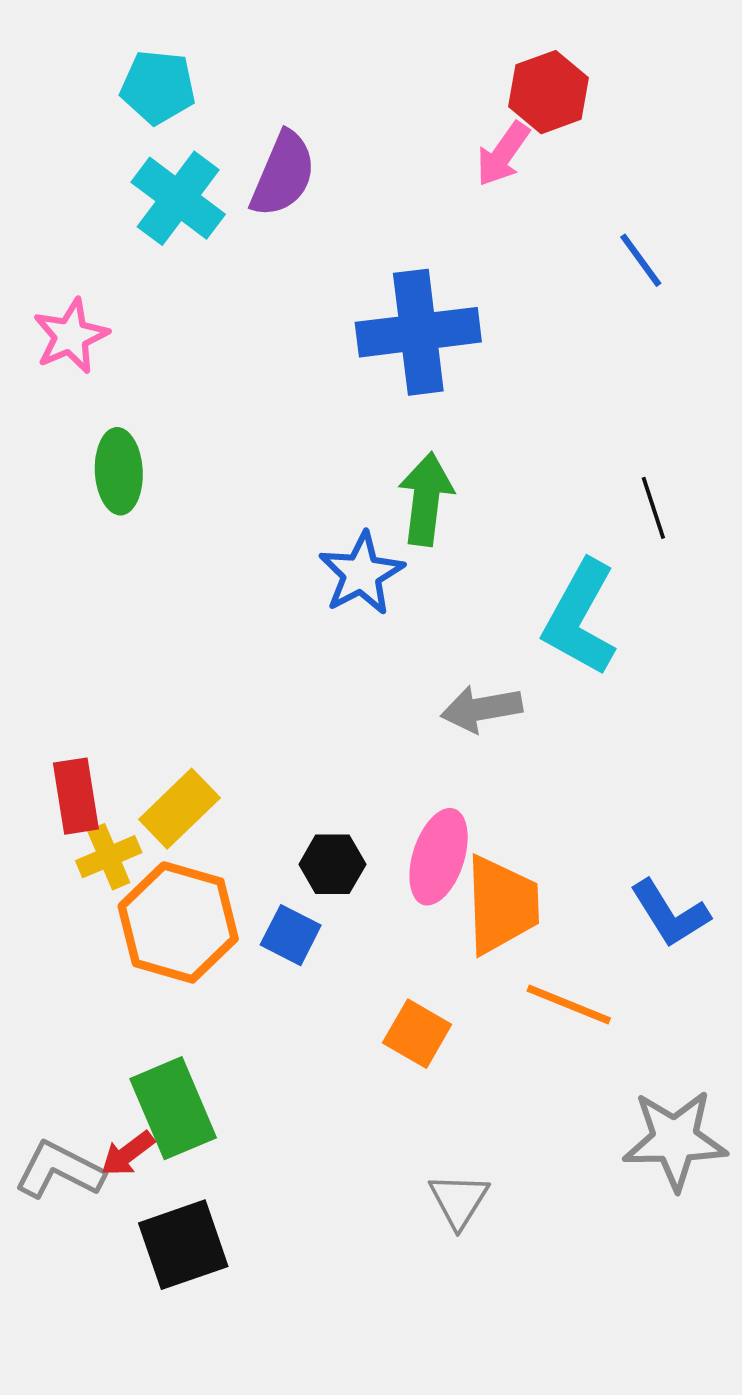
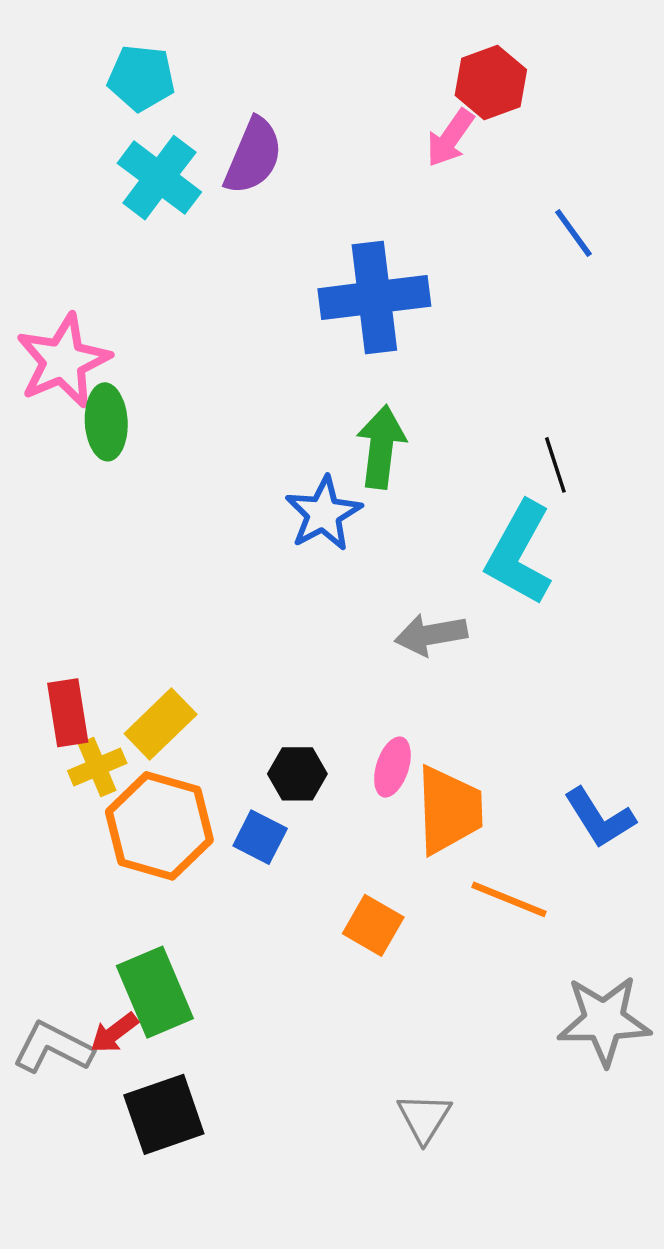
pink star: (71, 336) -> (63, 361), moved, size x1.4
black line: (653, 508) -> (555, 465), moved
pink ellipse: (439, 857) -> (392, 767), size x0.7
gray triangle: (459, 1200) -> (424, 1118), moved

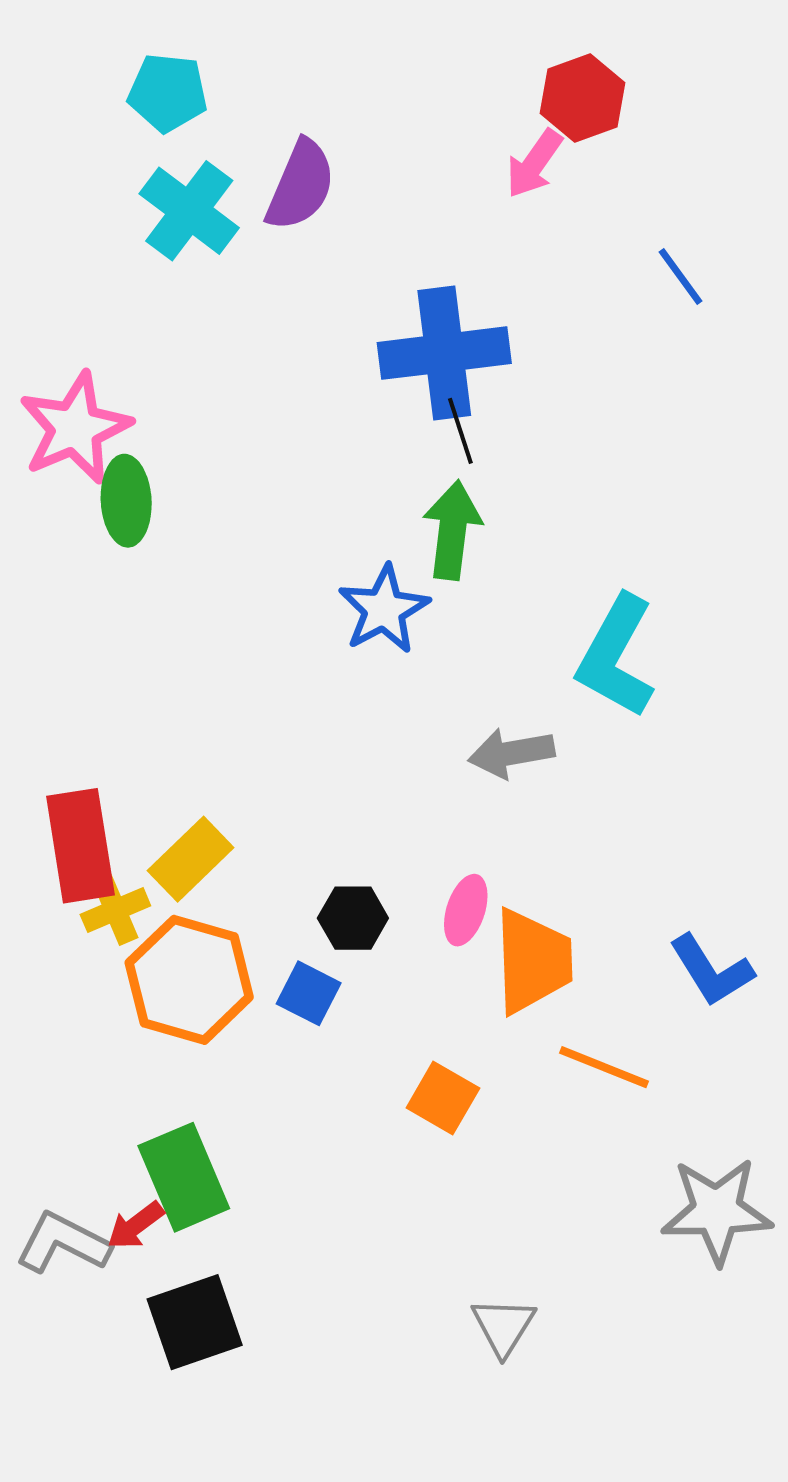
black line: (555, 465) -> (460, 431), moved
red rectangle: (68, 713) -> (80, 846), size x1.4

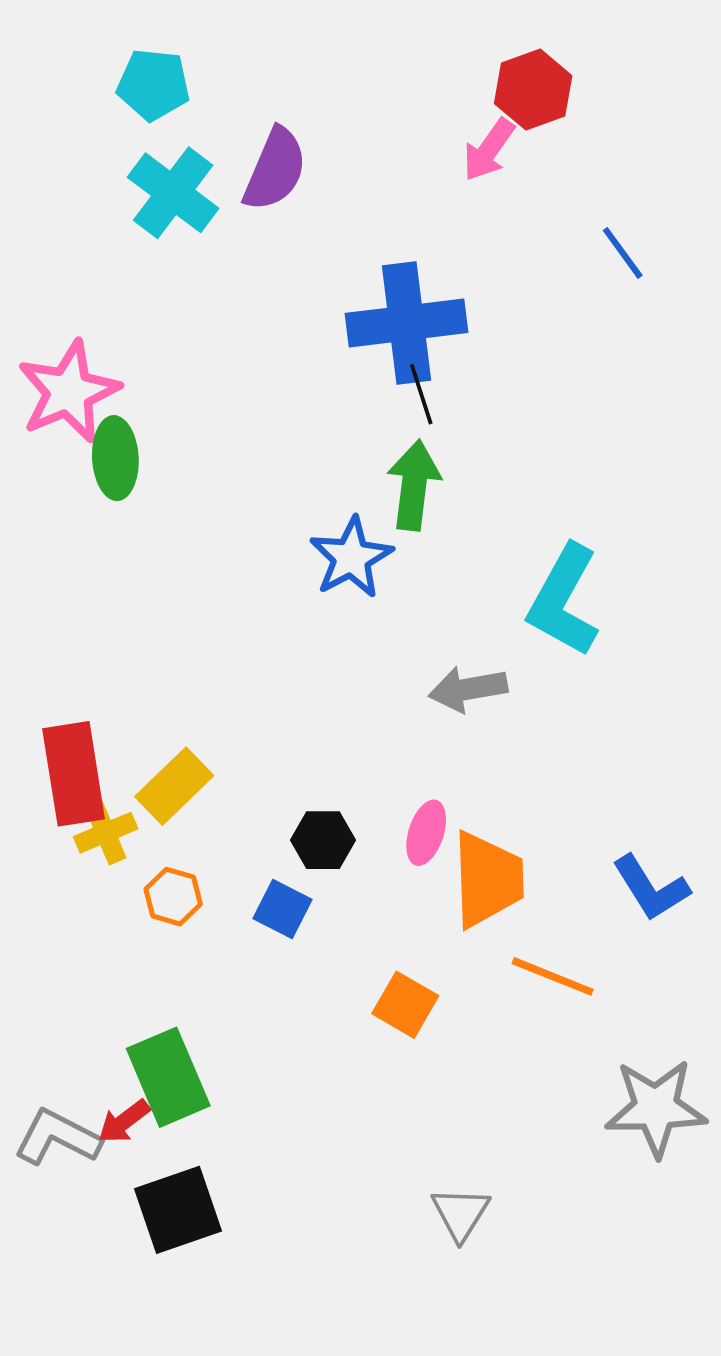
orange hexagon: (189, 980) -> (173, 897), size x0.5

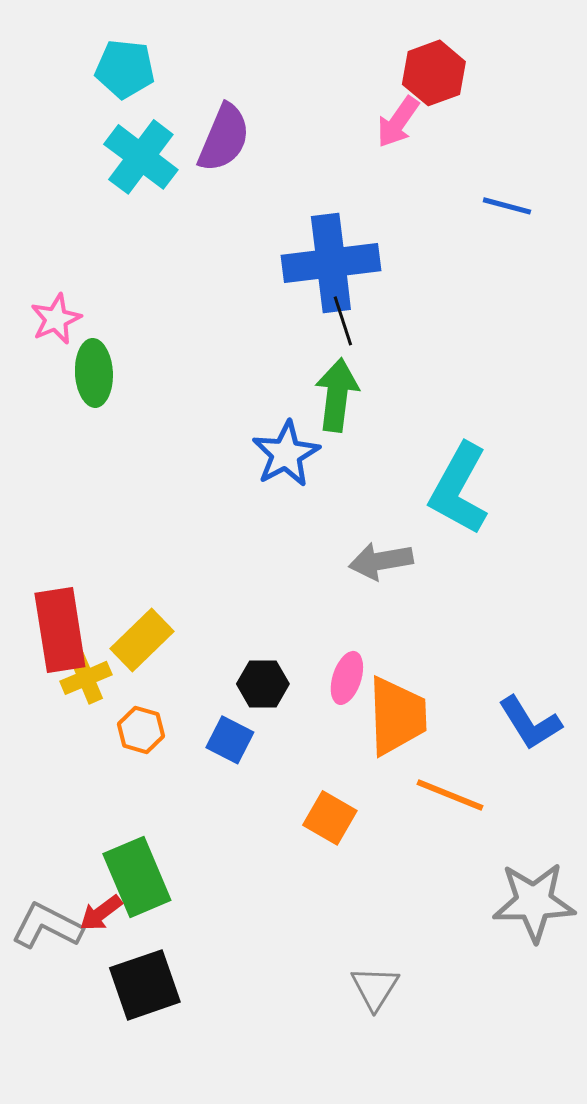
blue line: (623, 253) -> (507, 206), turned -39
pink star: (69, 392) -> (56, 319), size x0.6

